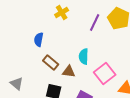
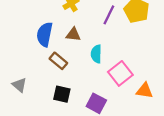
blue semicircle: (39, 40) -> (45, 34), size x1.5
brown triangle: (69, 72) -> (73, 34), moved

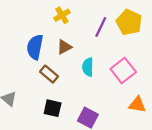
brown triangle: (73, 34) -> (64, 47), turned -35
pink square: (120, 73) -> (123, 71), moved

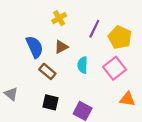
yellow pentagon: (129, 22) -> (120, 37), moved
blue semicircle: (35, 47) -> (35, 47), turned 145

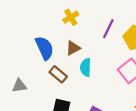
cyan semicircle: (83, 65) -> (86, 67), moved
gray triangle: (11, 94) -> (19, 86), moved, turned -48

